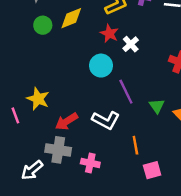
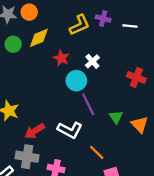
red star: (109, 33) -> (61, 58), moved
cyan circle: (101, 66) -> (76, 81), moved
orange line: (135, 145) -> (97, 152), turned -35

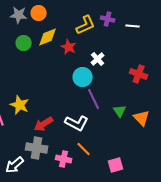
red star: (61, 58) -> (69, 47), moved
orange line: (97, 152) -> (84, 149), moved

